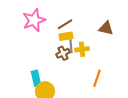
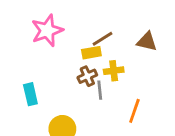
brown line: (65, 24) -> (103, 39), moved
gray line: (71, 46) -> (100, 90), moved
cyan rectangle: (36, 78) -> (30, 94), moved

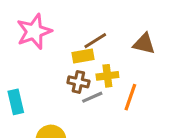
brown cross: (87, 76) -> (78, 82), turned 36
gray line: (100, 90) -> (92, 97), turned 72
orange line: (134, 111) -> (130, 97), moved

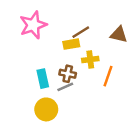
brown cross: (78, 82) -> (68, 74), moved
gray line: (92, 97) -> (65, 87), moved
cyan rectangle: (16, 102) -> (43, 79), moved

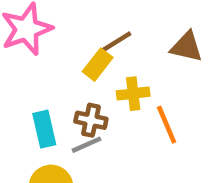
yellow rectangle: (71, 44) -> (98, 65), turned -42
orange line: (108, 76) -> (167, 125), turned -42

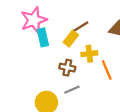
cyan rectangle: (44, 129) -> (43, 37), moved
gray line: (87, 145) -> (72, 90), moved

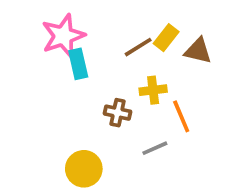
yellow rectangle: (71, 39) -> (166, 38), moved
gray line: (72, 90) -> (155, 148), moved

